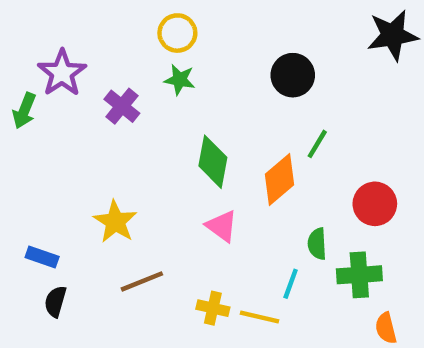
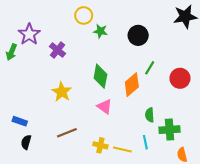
green star: (180, 80) -> (100, 31), moved
red circle: (375, 204) -> (180, 78), moved
yellow star: (115, 222) -> (62, 92), moved
cyan line: (291, 284) -> (145, 142), moved, turned -32

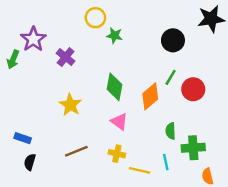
black circle: (138, 35) -> (173, 40), moved
red circle: (180, 78) -> (193, 89), moved
yellow cross: (100, 145) -> (117, 154), moved

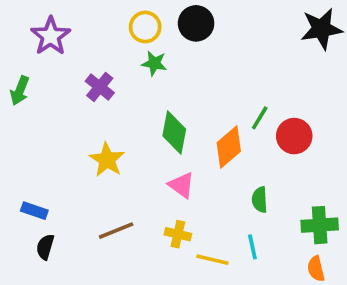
green star: (114, 36) -> (154, 63), moved
purple star: (33, 39) -> (51, 36), moved
black circle: (173, 40) -> (196, 23), moved
green cross: (193, 148) -> (320, 225), moved

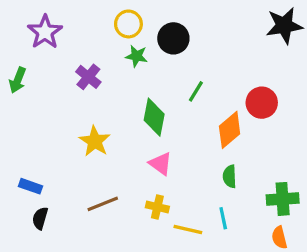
black circle: (196, 23) -> (173, 38), moved
green line: (260, 118) -> (196, 91), moved
red circle: (294, 136) -> (262, 103), moved
orange diamond: (229, 147) -> (230, 130), moved

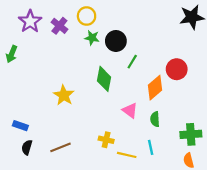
black circle: (173, 38) -> (116, 41), moved
purple cross: (88, 77) -> (59, 26), moved
pink triangle: (161, 164) -> (130, 110), moved
brown line: (103, 204) -> (61, 147), moved

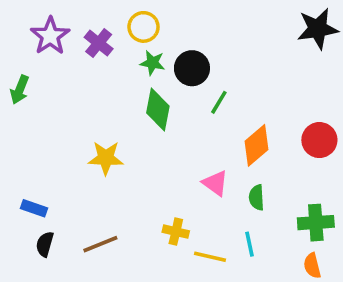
red circle: (177, 69) -> (319, 140), moved
green diamond: (104, 79) -> (158, 109), moved
yellow star: (64, 95) -> (106, 158), turned -30

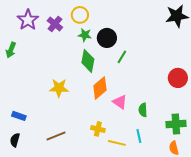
orange diamond: (257, 145) -> (100, 88), moved
black semicircle: (45, 244) -> (15, 140), moved

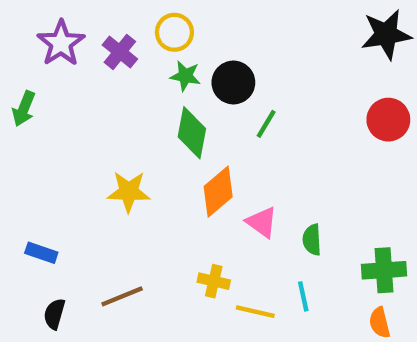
red circle: (178, 78) -> (388, 120), moved
black semicircle: (15, 140) -> (54, 314), moved

